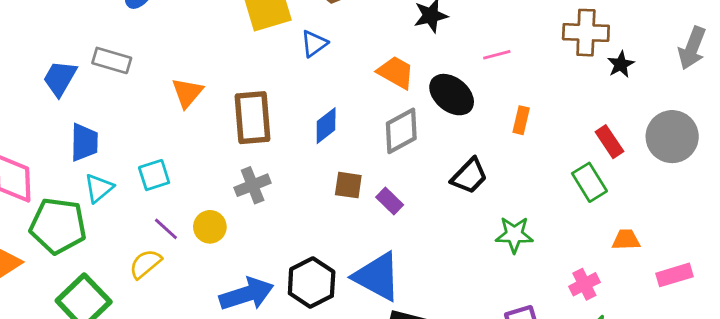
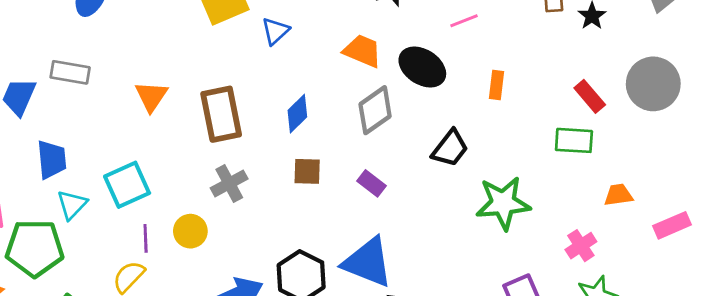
cyan square: (154, 175) -> (127, 185), size x1.4
green rectangle: (589, 182) -> (574, 140), turned -48
brown square: (348, 185) -> (307, 171), moved
purple line: (166, 229) -> (146, 238), turned 52
green star: (514, 235) -> (503, 203), size x1.4

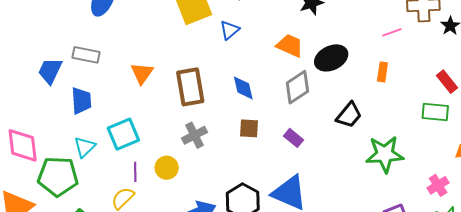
pink line: (464, 21) -> (392, 32), moved
black ellipse: (422, 67) -> (331, 58), turned -60
blue diamond: (297, 114) -> (243, 88), turned -60
blue trapezoid: (52, 159) -> (81, 101), moved

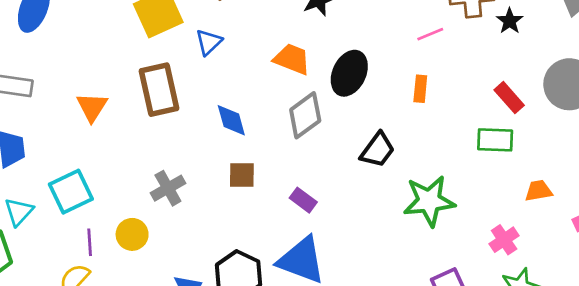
black ellipse: (331, 58) -> (349, 73), turned -36
brown rectangle: (190, 87) -> (159, 90), moved
purple rectangle: (294, 138) -> (303, 200), moved

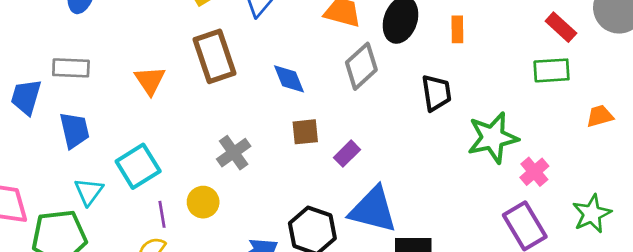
orange rectangle: (420, 89) -> (457, 29), moved
black trapezoid: (377, 150) -> (436, 93), turned -39
purple rectangle: (303, 200) -> (347, 154), moved, turned -75
pink cross: (504, 240) -> (534, 172), moved

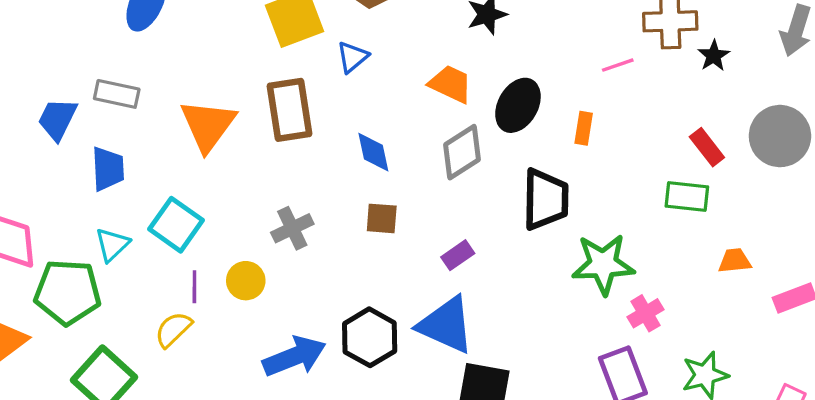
orange triangle: (150, 80) -> (208, 125), size x1.5
black trapezoid: (436, 93) -> (546, 199), size x1.4
purple rectangle: (347, 154) -> (458, 255), moved
cyan square: (138, 166) -> (176, 225), turned -33

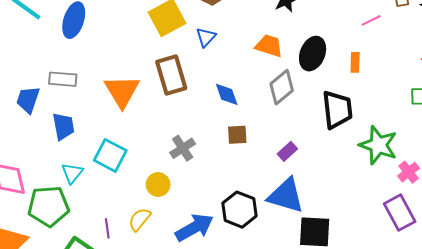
green star: (603, 264) -> (378, 145), turned 30
purple line: (194, 287) -> (107, 228), moved
yellow semicircle: (173, 329) -> (140, 219), moved

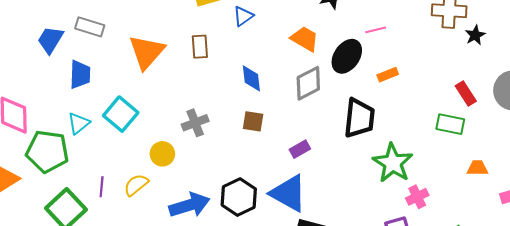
pink line: (371, 20) -> (376, 30), moved
orange rectangle: (355, 62) -> (388, 75), turned 54
brown rectangle: (171, 75) -> (200, 47), size x0.6

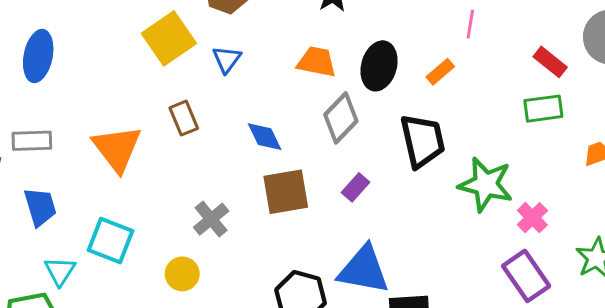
pink line: (376, 30) -> (470, 24), moved, turned -48
brown square: (253, 121) -> (286, 192), size x1.6
purple rectangle: (300, 149) -> (356, 187), moved

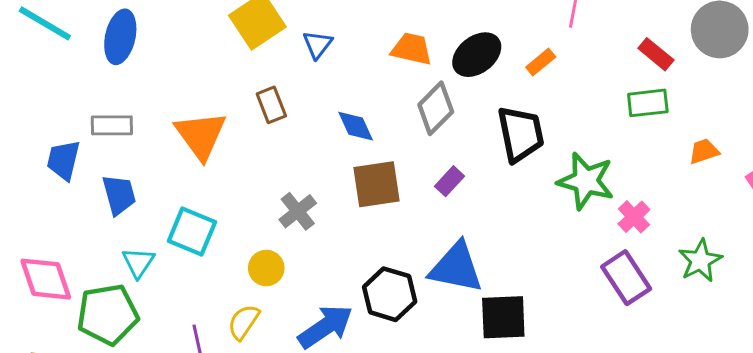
black ellipse: (379, 66) -> (477, 55), turned 36

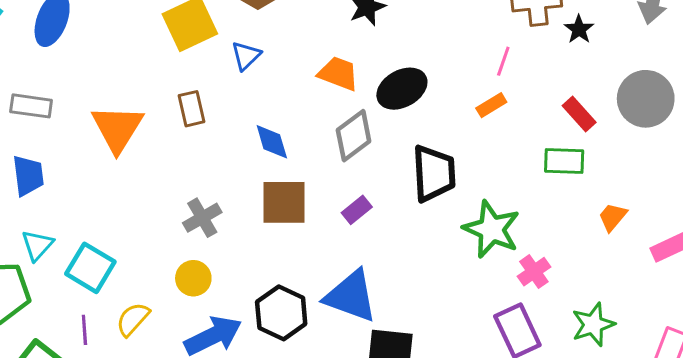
orange rectangle: (541, 62) -> (491, 105), moved
orange trapezoid: (704, 151) -> (613, 217), turned -40
cyan square: (192, 231) -> (90, 268), moved
yellow circle: (266, 268) -> (193, 278), moved

